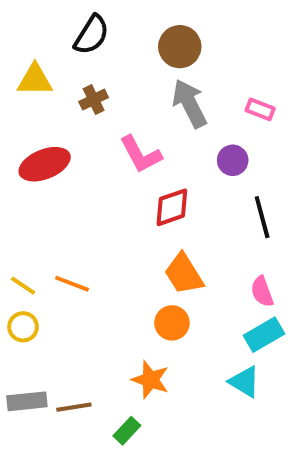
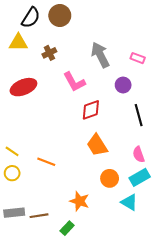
black semicircle: (92, 35) -> (31, 18), moved
brown circle: (180, 47) -> (60, 16), moved
orange line: (72, 284) -> (46, 162), moved
orange circle: (172, 323) -> (110, 178), moved

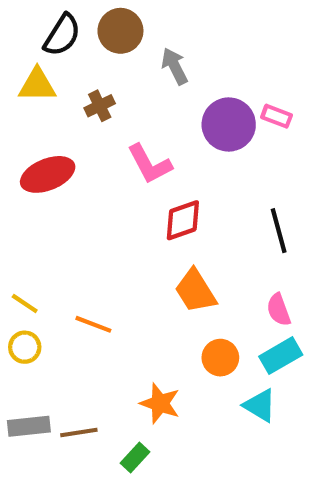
gray arrow: (100, 55) -> (175, 66), moved, size x0.7
purple circle: (123, 85) -> (229, 124), moved, size x1.6

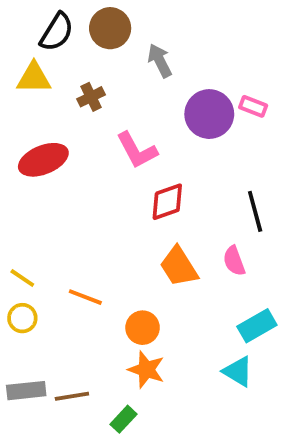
pink semicircle: (279, 310) -> (234, 261), moved
orange circle: (220, 358) -> (143, 328), moved

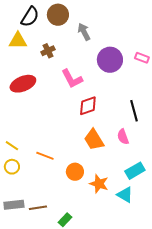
pink rectangle: (253, 106) -> (142, 58), moved
orange star: (146, 370) -> (99, 184), moved

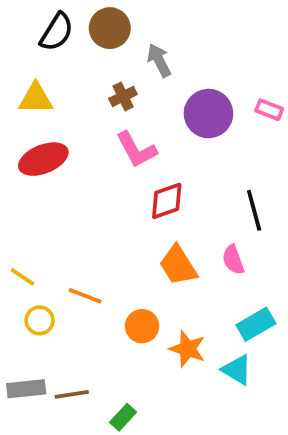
yellow triangle: (18, 41) -> (36, 98), moved
brown cross: (48, 51) -> (123, 96), moved
yellow circle: (12, 167) -> (40, 320), moved

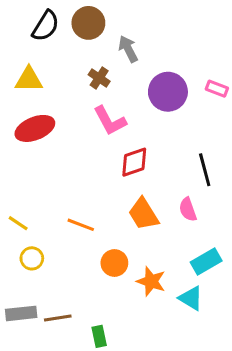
brown cross: (123, 96) -> (99, 78), turned -30
orange line: (85, 296) -> (81, 225), moved
green rectangle: (123, 417) -> (99, 336), turned -55

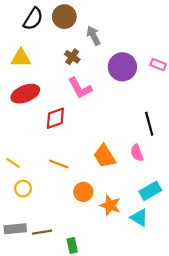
red diamond: (134, 162) -> (55, 118), moved

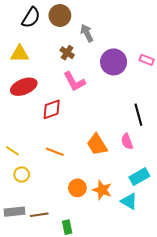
orange circle: (83, 192) -> (77, 188), moved

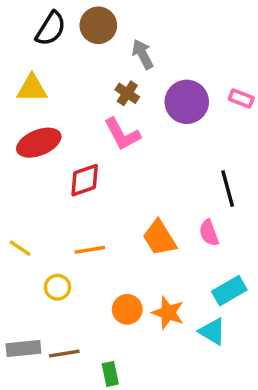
brown cross: (67, 53) -> (127, 93), moved
orange line: (55, 152) -> (90, 250), turned -30
yellow circle: (22, 174) -> (57, 287), moved

